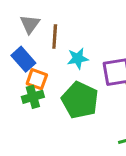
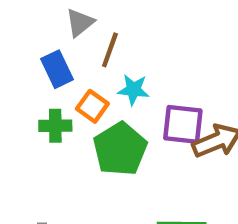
orange square: (37, 79) -> (92, 106), moved

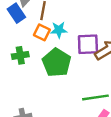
blue rectangle: (57, 69) -> (16, 13), moved
orange square: (92, 106) -> (42, 32), moved

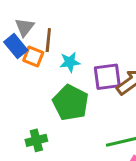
orange square: (42, 32) -> (33, 56), moved
green cross: (20, 55) -> (36, 140), moved

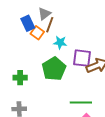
gray triangle: (25, 27) -> (44, 14), moved
green cross: (36, 140) -> (20, 78), moved

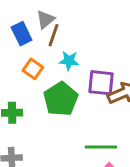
orange square: (37, 33) -> (33, 69), moved

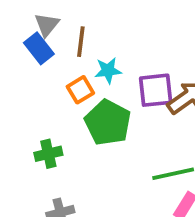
gray triangle: (45, 19) -> (47, 25), moved
orange square: (33, 69) -> (80, 90), moved, turned 36

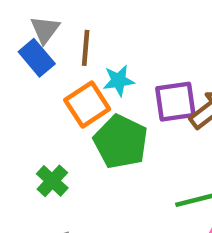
orange square: (80, 90) -> (87, 104), size x1.4
green cross: (48, 154) -> (52, 181), turned -32

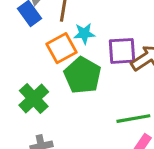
green cross: (52, 181) -> (34, 99), size x1.4

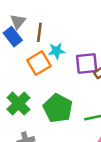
green pentagon: (83, 75) -> (58, 108), moved

